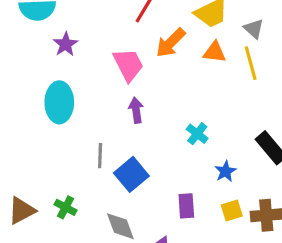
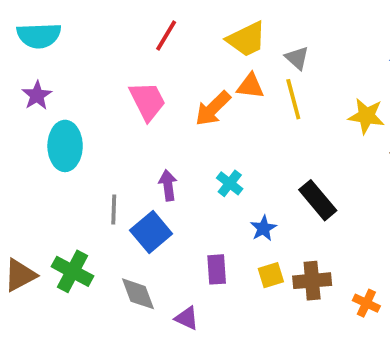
orange arrow: (171, 43) -> (213, 109), moved
purple star: (66, 44) -> (37, 95), moved
purple arrow: (136, 110) -> (168, 185), moved
green cross: (66, 207) -> (73, 271), size x1.5

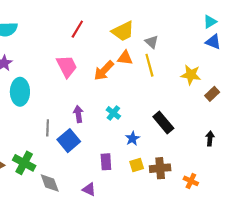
gray diamond: (138, 294) -> (50, 183), moved

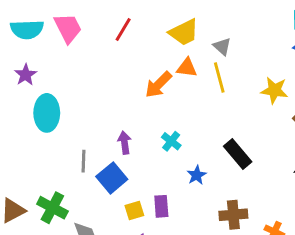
pink trapezoid: (67, 66) -> (68, 28), moved
yellow square: (137, 165) -> (134, 210), moved

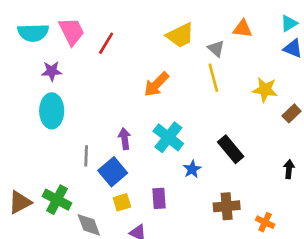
red line: (123, 30) -> (106, 43), moved
orange triangle: (187, 68) -> (243, 29), moved
purple star: (26, 75) -> (52, 71), moved, turned 30
cyan cross: (171, 141) -> (168, 137), size x1.6
yellow square: (134, 210) -> (122, 202), moved

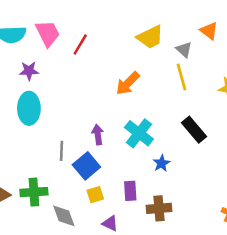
orange triangle: (243, 29) -> (209, 31), turned 30
black rectangle: (231, 149) -> (194, 130), moved
green cross: (57, 200) -> (34, 192), turned -32
brown cross: (227, 206) -> (159, 208), moved

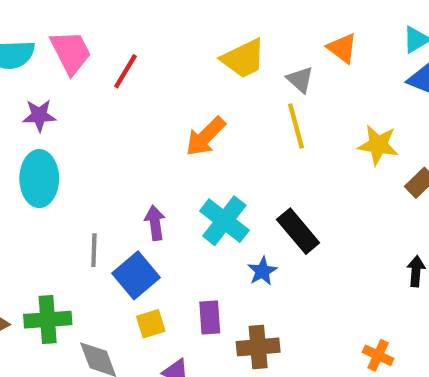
black rectangle: (194, 130) -> (298, 231), moved

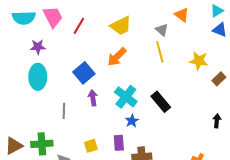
yellow trapezoid: (243, 59) -> (121, 26), moved
blue star: (262, 271) -> (132, 121), moved
blue square: (136, 275) -> (84, 73), moved

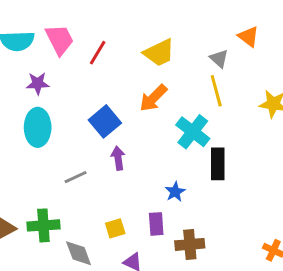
cyan cross: (126, 97) -> (193, 132), moved
black rectangle: (161, 102) -> (218, 164), turned 40
gray line: (64, 111) -> (76, 177), turned 63

